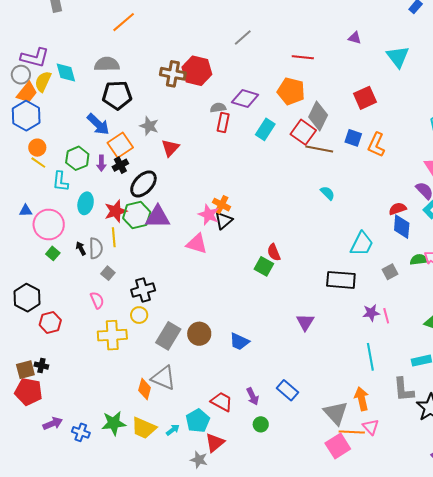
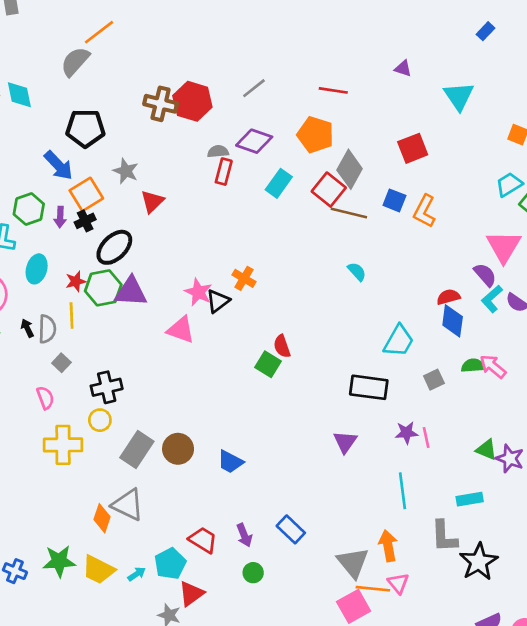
gray line: (243, 37) -> (254, 88), moved
gray semicircle: (107, 64) -> (75, 62), moved, turned -50
orange cross: (222, 205) -> (244, 278), moved
red star: (116, 211) -> (76, 281), size x0.7
purple triangle: (305, 322) -> (345, 442), moved

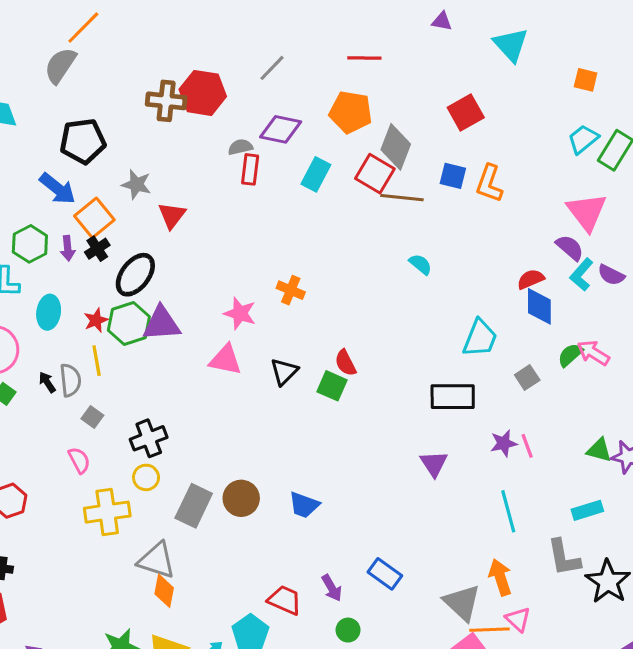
black triangle: (218, 301) -> (284, 372), moved
green semicircle: (473, 366) -> (570, 355), turned -30
gray triangle: (128, 505) -> (157, 560), moved

